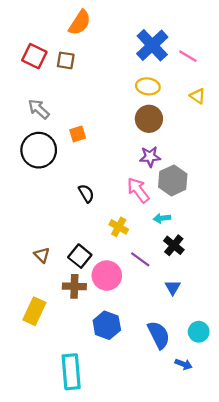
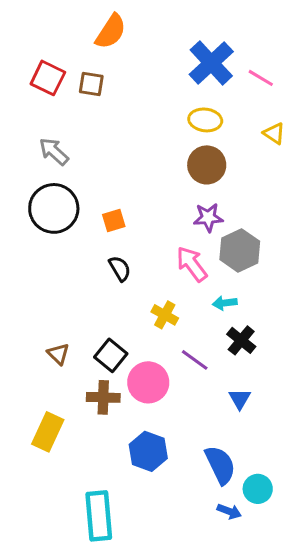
orange square: (78, 134) -> (114, 220), moved
cyan circle: (199, 332) -> (258, 489), moved
blue arrow: (184, 364) -> (229, 511), moved

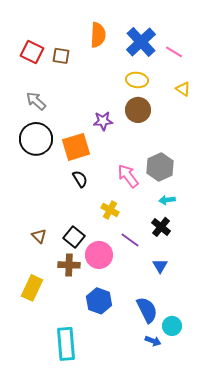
orange semicircle: (111, 31) -> (98, 35), moved, turned -30
purple star: (208, 217) -> (103, 121), moved
orange square: (114, 220) -> (76, 147), size x1.8
cyan arrow: (225, 303) -> (167, 200), moved

